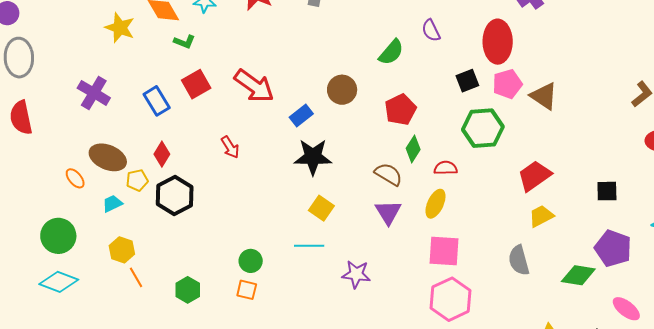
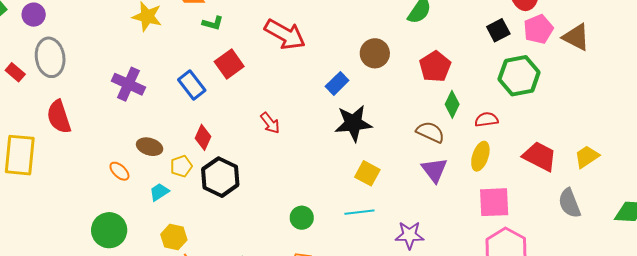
red arrow: (254, 86) -> (285, 34), moved
brown ellipse: (108, 157) -> (150, 147), size x0.7
red trapezoid: (534, 176) -> (540, 156), moved, turned 69
green circle: (251, 261) -> (302, 218), moved

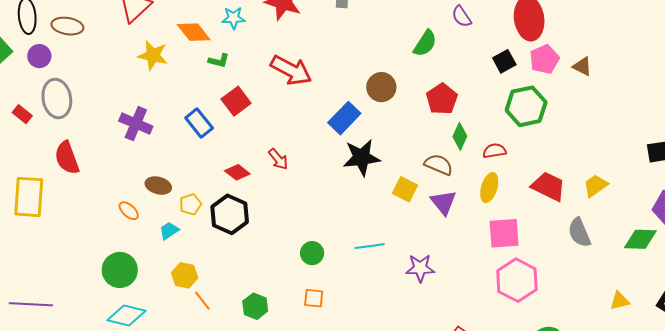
brown triangle: (576, 37) -> (582, 66), size x0.7
blue rectangle: (337, 83) -> (344, 118), size x1.4
red diamond: (203, 137) -> (237, 172), moved, turned -75
yellow square: (367, 173) -> (405, 189), moved

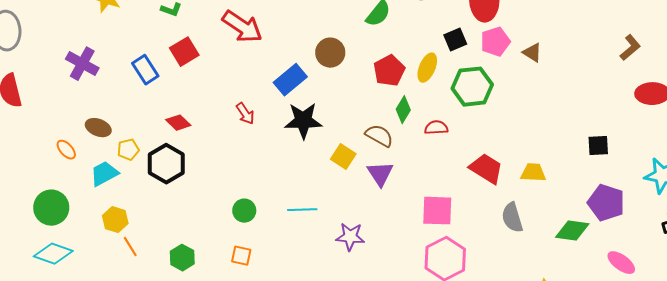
red arrow: (278, 159) -> (245, 114), moved
yellow trapezoid: (596, 186) -> (533, 173), turned 32
yellow ellipse: (489, 188) -> (427, 68), moved
cyan trapezoid: (169, 231) -> (104, 174), size x1.4

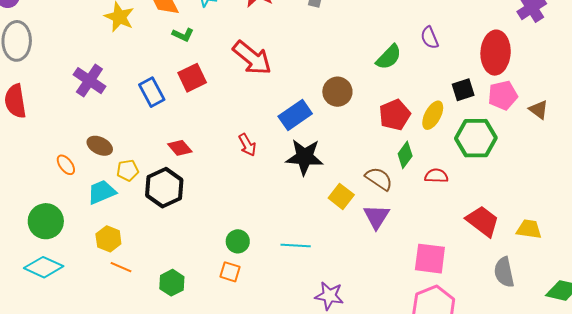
purple star: (350, 237) -> (329, 296), moved
orange line: (130, 247) -> (121, 267), turned -40
orange square: (241, 256) -> (230, 272), moved

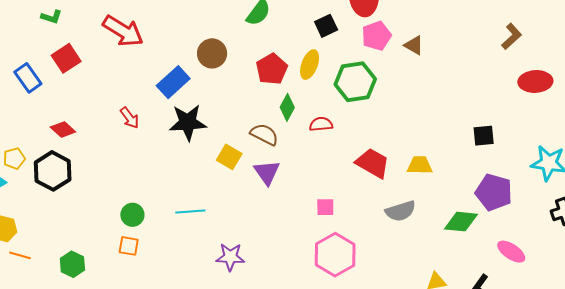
black square: (463, 90) -> (326, 26), moved
pink square: (430, 259) -> (325, 207), size x0.6
gray semicircle: (504, 272) -> (401, 211), turned -88

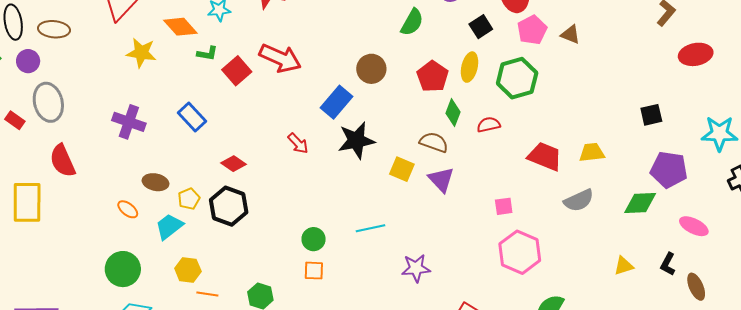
red square: (66, 58) -> (237, 71), moved

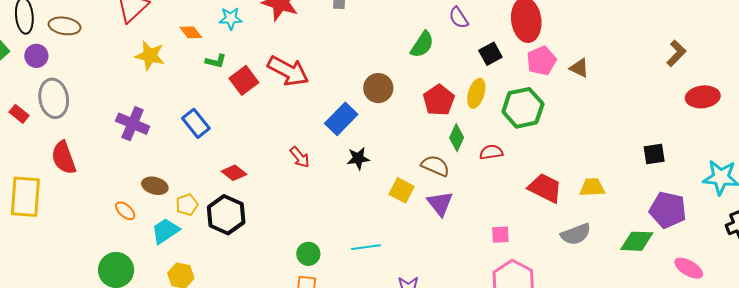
orange diamond: (180, 27) -> (191, 32), size x0.7
black star: (356, 140) -> (358, 158), size x0.6

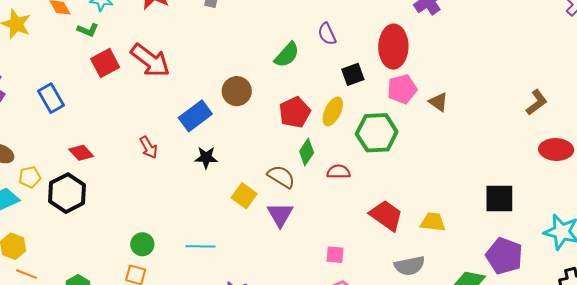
green L-shape: (216, 61) -> (88, 30), moved
black square: (654, 154) -> (499, 198), size x1.4

